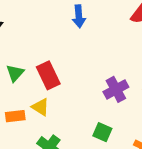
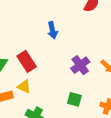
blue arrow: (79, 16) -> (52, 30), moved

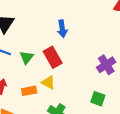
blue arrow: (52, 30) -> (62, 29), moved

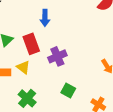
purple cross: (106, 65) -> (57, 56), moved

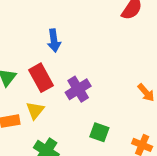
yellow triangle: (23, 67) -> (35, 110), turned 40

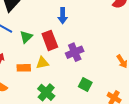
yellow triangle: (35, 110) -> (42, 63), turned 32

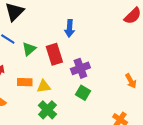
yellow triangle: (42, 63) -> (44, 86), moved
green square: (85, 85) -> (83, 93), moved

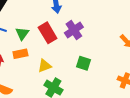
purple cross: (80, 68) -> (74, 30), moved
orange rectangle: (25, 82) -> (20, 54), moved

